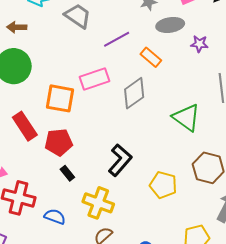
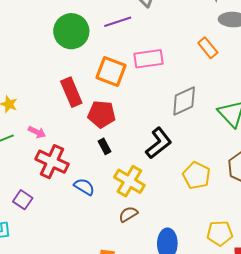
purple line: (117, 39) -> (118, 22), moved
gray diamond: (134, 93) -> (184, 101), moved

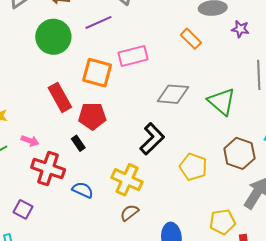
gray diamond: (184, 101) -> (173, 94), turned 36
black rectangle: (105, 146) -> (78, 143), moved

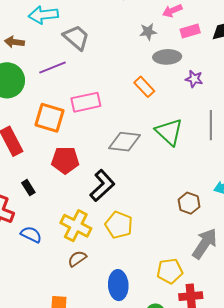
green triangle: (222, 102) -> (169, 132), moved
red pentagon: (92, 116) -> (65, 160), moved
brown hexagon: (239, 153) -> (189, 203), size x0.7
yellow pentagon: (193, 167) -> (119, 225), moved

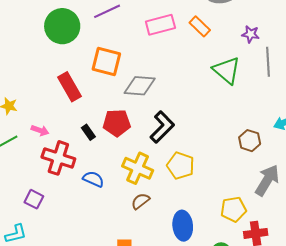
purple star: (194, 79) -> (251, 34), moved
pink rectangle: (86, 102) -> (160, 25), moved
gray diamond: (125, 142) -> (140, 86), moved
red pentagon: (65, 160) -> (117, 123), moved

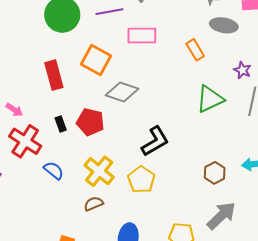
pink rectangle: (160, 25) -> (142, 36), moved
green triangle: (227, 70) -> (210, 99), turned 40
black L-shape: (162, 127) -> (155, 141), moved

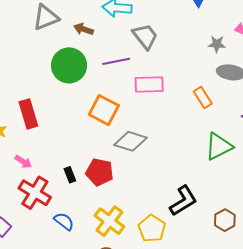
red rectangle: (54, 75) -> (28, 114), moved
black L-shape: (155, 141) -> (183, 201), moved

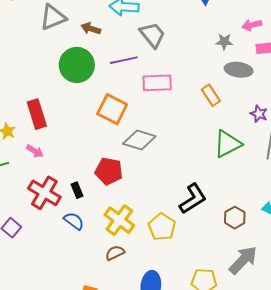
pink arrow: (23, 162) -> (35, 151), moved
black rectangle: (70, 175) -> (77, 190), moved

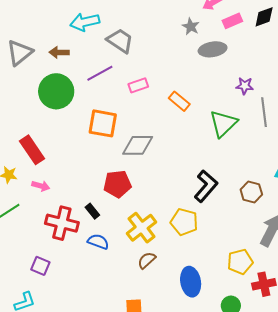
gray star: (224, 42) -> (191, 26), turned -30
pink rectangle: (157, 83) -> (138, 85), size x0.7
orange rectangle: (211, 95) -> (179, 101), moved
yellow cross: (119, 220) -> (142, 228), turned 32

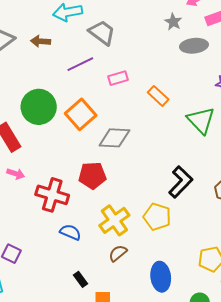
green circle: (56, 91) -> (39, 107), moved
orange square: (103, 123) -> (81, 114), turned 36
green triangle: (223, 124) -> (201, 120), turned -32
black rectangle: (92, 211) -> (81, 279), moved
red cross: (62, 223) -> (52, 195), moved

